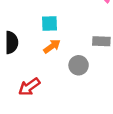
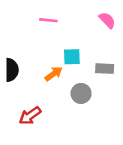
cyan square: (49, 24) -> (72, 57), moved

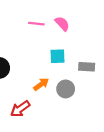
pink semicircle: (107, 20) -> (62, 24), moved
orange arrow: (54, 74) -> (41, 84), moved

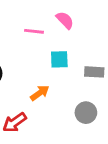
pink line: (36, 24) -> (34, 31), moved
gray circle: (66, 89) -> (86, 113), moved

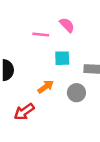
gray circle: (86, 113) -> (76, 93), moved

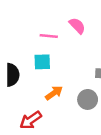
cyan square: (62, 58) -> (42, 62), moved

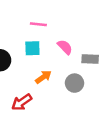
pink semicircle: (77, 26) -> (65, 47), moved

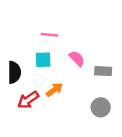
gray circle: (75, 83) -> (101, 107), moved
red arrow: (22, 102) -> (28, 100), moved

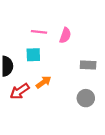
pink semicircle: (77, 59) -> (65, 35), moved, turned 63

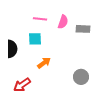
gray rectangle: (88, 65) -> (83, 29), moved
red arrow: (20, 91) -> (22, 85), moved

